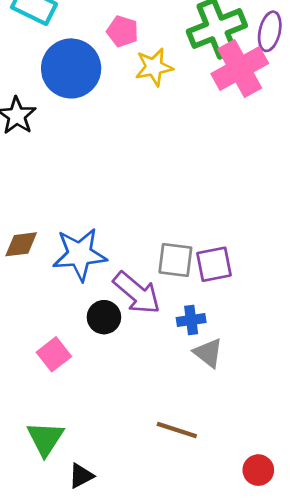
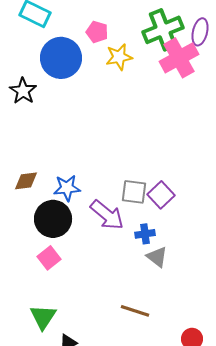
blue star: (80, 254) -> (67, 188), size x0.7
purple square: (214, 264) -> (161, 195), turned -32
black circle: (104, 317) -> (53, 219), moved, size x1.6

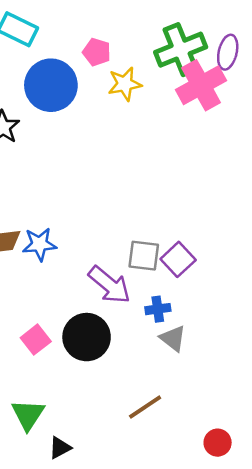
blue star: (67, 188) -> (39, 244), moved
black circle: (53, 219) -> (87, 337), moved
brown line: (135, 311) -> (145, 407), turned -52

